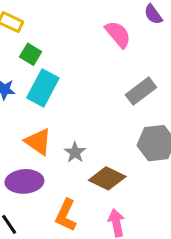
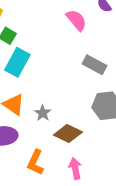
gray rectangle: (141, 91) -> (95, 65), turned 65

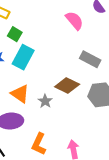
brown diamond: (68, 133) -> (67, 85), moved

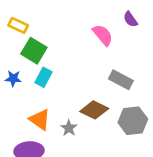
green square: (15, 34) -> (34, 51), size x1.5
cyan rectangle: (23, 57) -> (43, 77), size x0.7

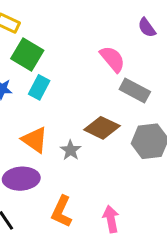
purple semicircle: (130, 19) -> (147, 28), moved
pink semicircle: (103, 35) -> (112, 59), moved

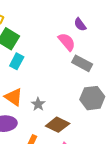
purple semicircle: (147, 28) -> (80, 24), moved
brown diamond: (102, 128) -> (58, 125), moved

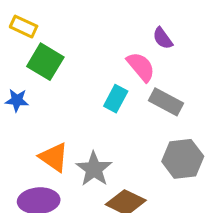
cyan rectangle: (17, 61) -> (116, 99), moved
gray star: (38, 104) -> (94, 169), size x1.5

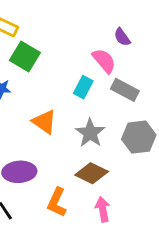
orange triangle: (54, 157) -> (44, 122), moved
gray star: (94, 169) -> (90, 133), moved

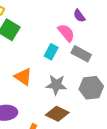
gray star: (90, 133) -> (56, 85), turned -30

